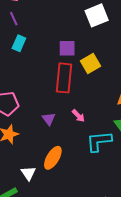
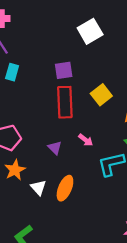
yellow square: (91, 64) -> (101, 95), moved
white triangle: (28, 173) -> (38, 188), moved

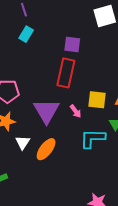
yellow square: (101, 95) -> (97, 100), moved, turned 30
purple triangle: (55, 148) -> (46, 111), size x2.0

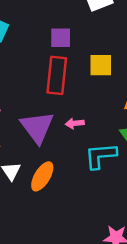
yellow square: (97, 100) -> (101, 65), moved
pink arrow: (76, 111) -> (75, 123), turned 128

